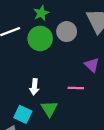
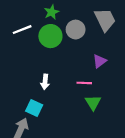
purple triangle: (92, 65) -> (100, 61), turned 40
green triangle: (49, 109) -> (93, 103), moved

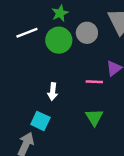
pink line: (84, 83) -> (94, 82), moved
green triangle: (93, 103) -> (94, 117), moved

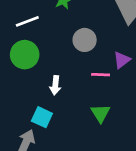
gray circle: (87, 33) -> (85, 40), moved
green circle: (59, 40) -> (25, 55), moved

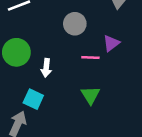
green circle: (25, 55) -> (16, 52), moved

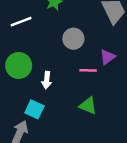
green triangle: (90, 95) -> (88, 106), turned -36

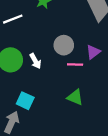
gray circle: (73, 39) -> (64, 45), moved
white arrow: (47, 80) -> (35, 61), moved, turned -35

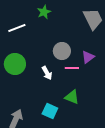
white arrow: (35, 61) -> (47, 73), moved
cyan square: (25, 101) -> (50, 111), moved

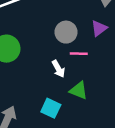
purple triangle: (88, 57) -> (99, 28), moved
white arrow: (47, 73) -> (58, 69), moved

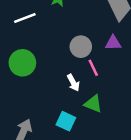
purple triangle: (99, 28) -> (113, 43), turned 35
pink line: (79, 54) -> (93, 68), turned 63

